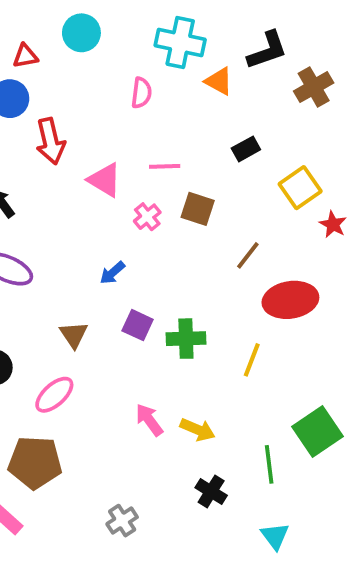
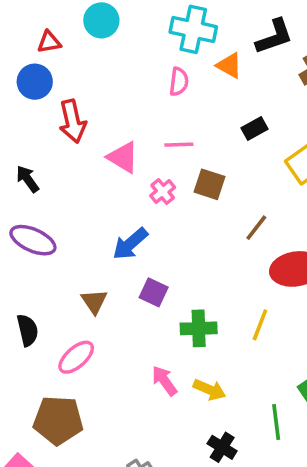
pink semicircle: (141, 93) -> (179, 82), moved
blue arrow: (112, 273) -> (130, 244), size x1.5
green cross: (186, 339) -> (199, 328), moved

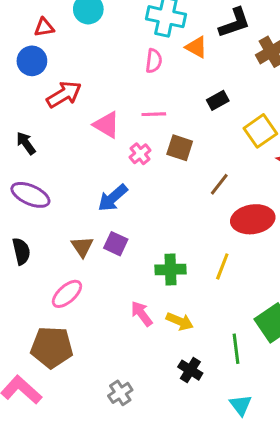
red arrow: (73, 121) -> (64, 94), turned -108
purple square: (154, 292) -> (116, 244), moved
black semicircle: (28, 330) -> (21, 251), moved

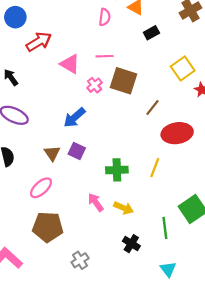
black rectangle: (218, 100) -> (151, 33), moved
brown square: (180, 148) -> (124, 81), size x1.4
brown pentagon: (52, 347) -> (48, 227), moved

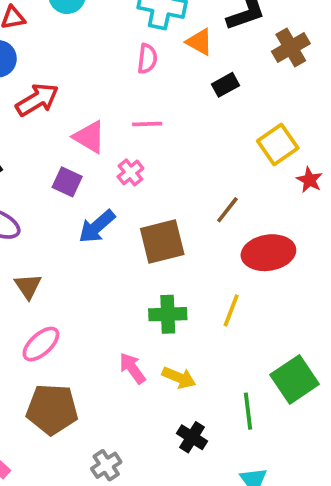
brown square: (124, 81) -> (162, 241), moved, turned -32
purple square: (77, 151) -> (67, 182), moved
brown triangle: (52, 153) -> (28, 286), moved

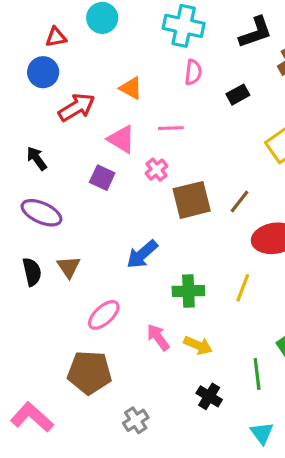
orange triangle: (199, 42) -> (131, 88), moved
pink semicircle: (147, 59) -> (193, 72), moved
blue arrow: (97, 227) -> (142, 254), moved
brown square: (162, 241) -> (192, 200), moved
pink ellipse: (41, 344) -> (104, 315), moved

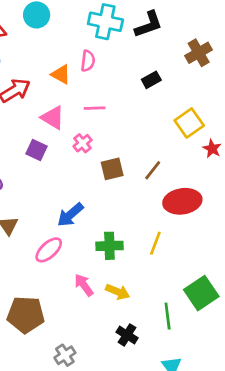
black L-shape: (255, 32) -> (149, 24), moved
pink semicircle: (193, 72) -> (88, 61), moved
brown square: (192, 200) -> (112, 169), size x0.7
pink ellipse: (104, 315) -> (49, 250), moved

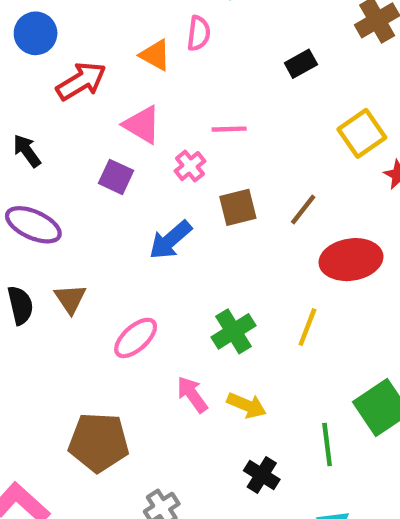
pink line: (95, 108) -> (229, 129), moved
blue arrow: (70, 215) -> (170, 240), moved
green cross: (109, 246) -> (234, 331), turned -30

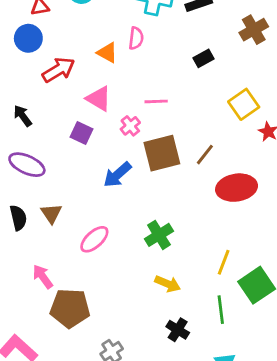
brown square: (238, 207) -> (162, 153), size x1.5
yellow line: (307, 327) -> (224, 262), moved
pink arrow: (192, 394) -> (43, 277), moved

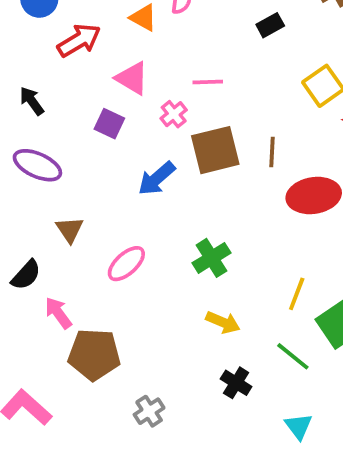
brown line: (205, 155) -> (272, 152), turned -35
black semicircle: (18, 218) -> (26, 275), moved, turned 55
green line: (221, 310) -> (293, 356), turned -44

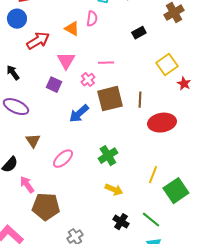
pink triangle: (132, 78) -> (66, 61), turned 30
green line: (293, 356) -> (151, 220), moved

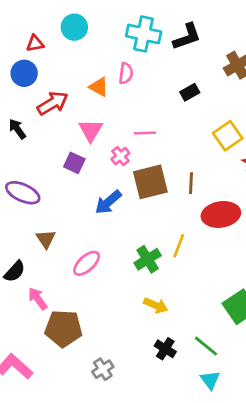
black arrow: (13, 73) -> (17, 129), moved
yellow line: (153, 175) -> (179, 246), moved

